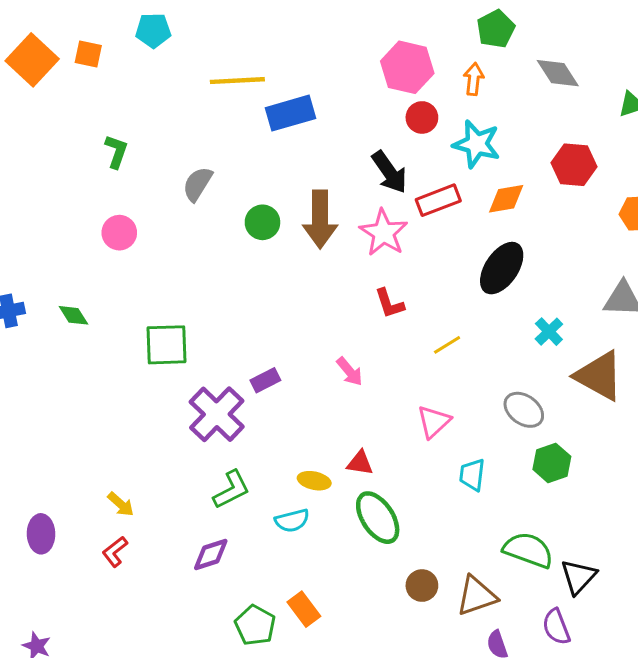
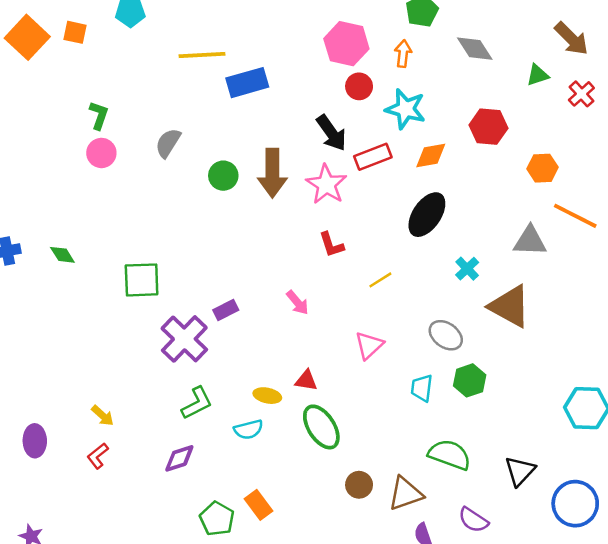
pink circle: (119, 233) -> (101, 153), moved
cyan trapezoid: (472, 475) -> (422, 388), moved
black triangle: (578, 577) -> (520, 471), moved
purple semicircle: (556, 627) -> (473, 520), turned -36

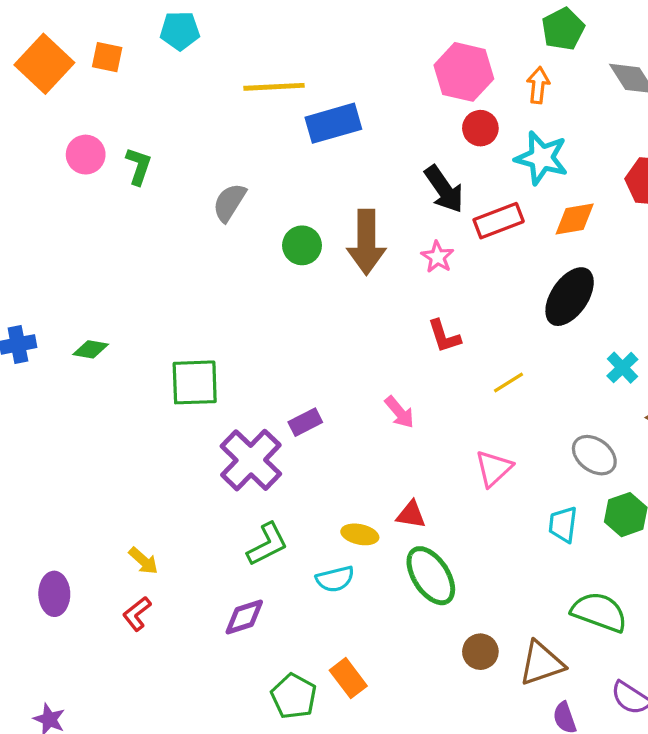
pink circle: (101, 153) -> (86, 155), moved
pink star: (326, 184) -> (437, 257), size x0.6
green diamond: (62, 255) -> (91, 349), turned -48

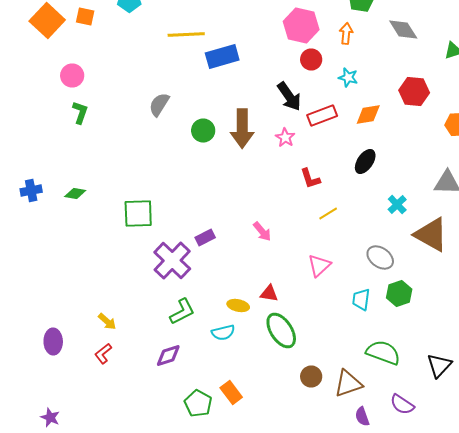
cyan star: (541, 158) -> (348, 78), size x0.6
green L-shape: (139, 166) -> (80, 112), moved
black ellipse: (570, 297) -> (365, 162), size x0.7
red L-shape: (444, 336) -> (310, 178), moved

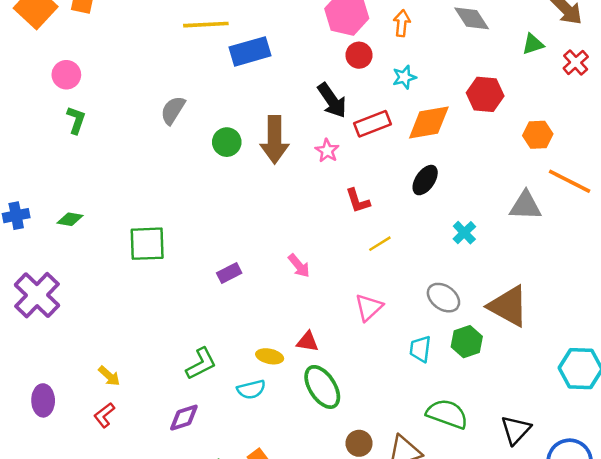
cyan star: (348, 78) -> (404, 77), turned -30
orange diamond: (368, 114) -> (429, 122), size x1.4
brown triangle: (431, 234) -> (508, 306), moved
purple cross: (172, 260) -> (37, 295), moved

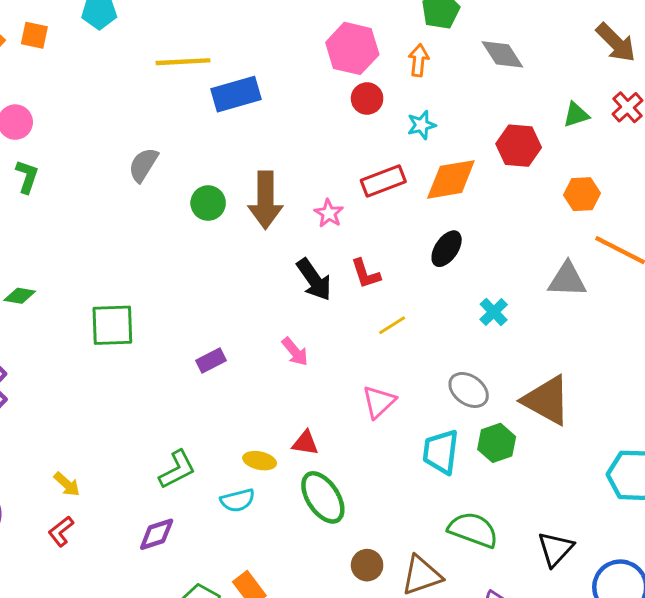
green triangle: (533, 44) -> (576, 115), moved
black arrow: (332, 100) -> (314, 280), moved
cyan trapezoid: (420, 349) -> (441, 452), size x1.4

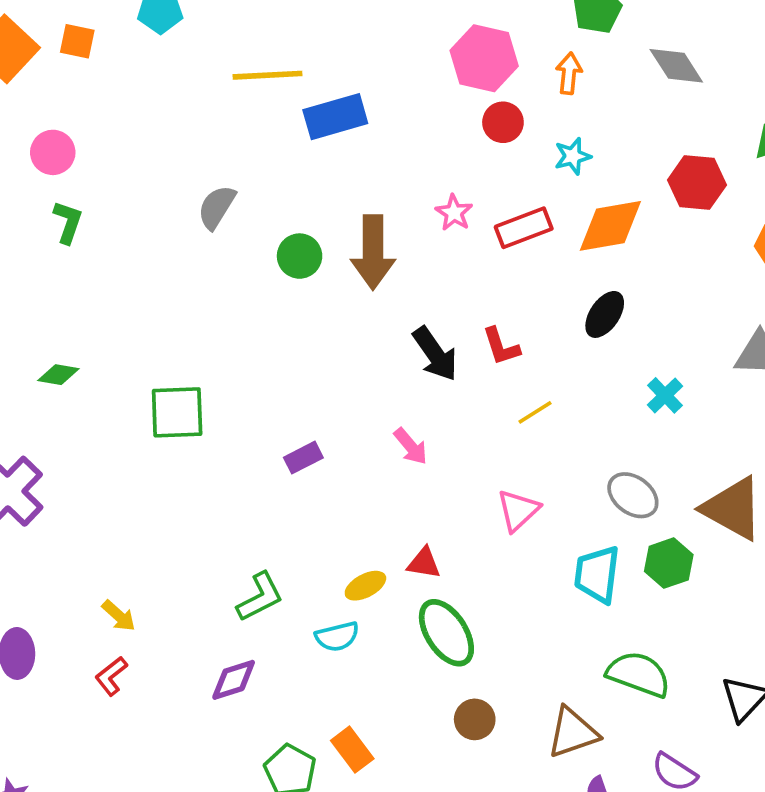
pink star: (329, 213) -> (454, 213), moved
yellow ellipse: (260, 461) -> (365, 586), turned -40
brown circle: (367, 565) -> (475, 719), moved

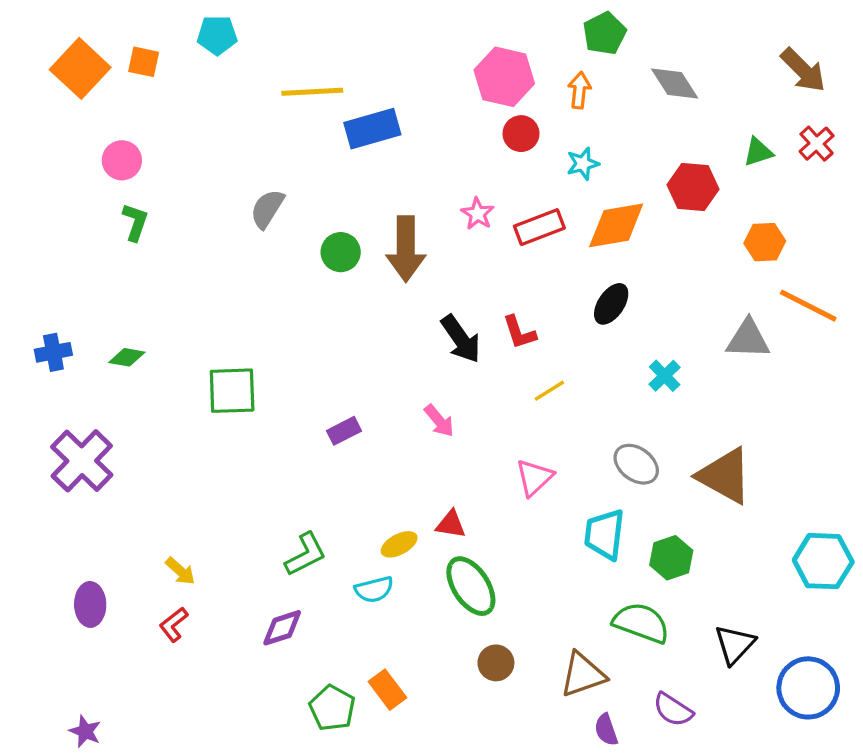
green hexagon: (669, 563) -> (671, 558), moved

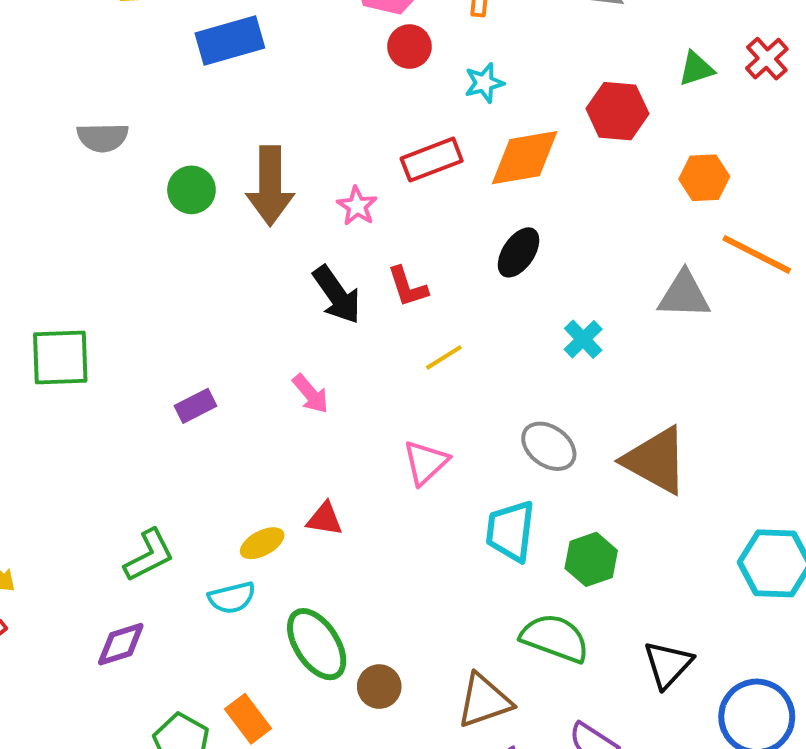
gray semicircle: (267, 209) -> (103, 137), turned -123
pink star: (478, 214) -> (357, 206), moved
green ellipse: (471, 586) -> (317, 644), moved

